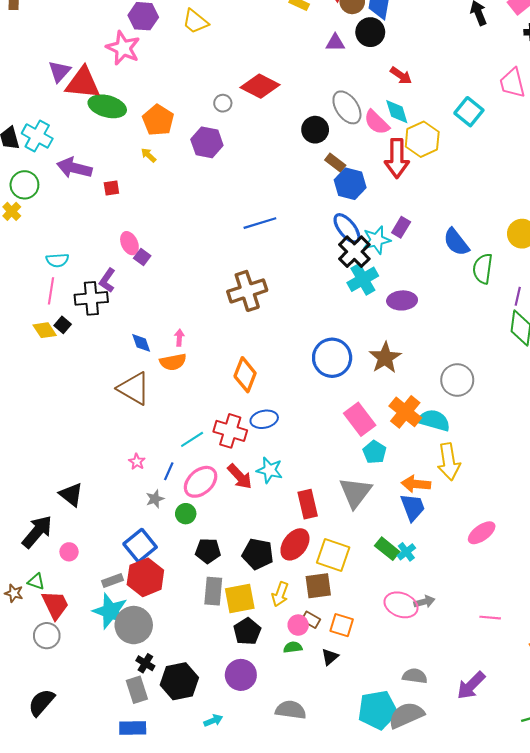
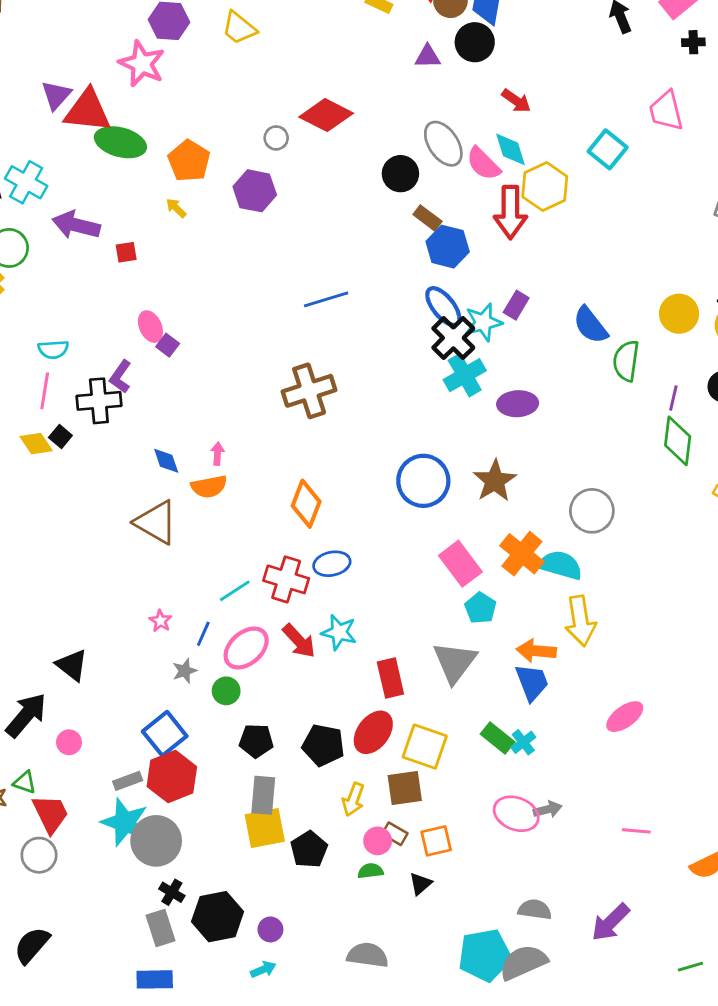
yellow square: (240, 599) -> (265, 828), moved
orange square: (342, 625) -> (436, 841), turned -30
purple circle: (241, 675) -> (270, 929), moved, size x0.6

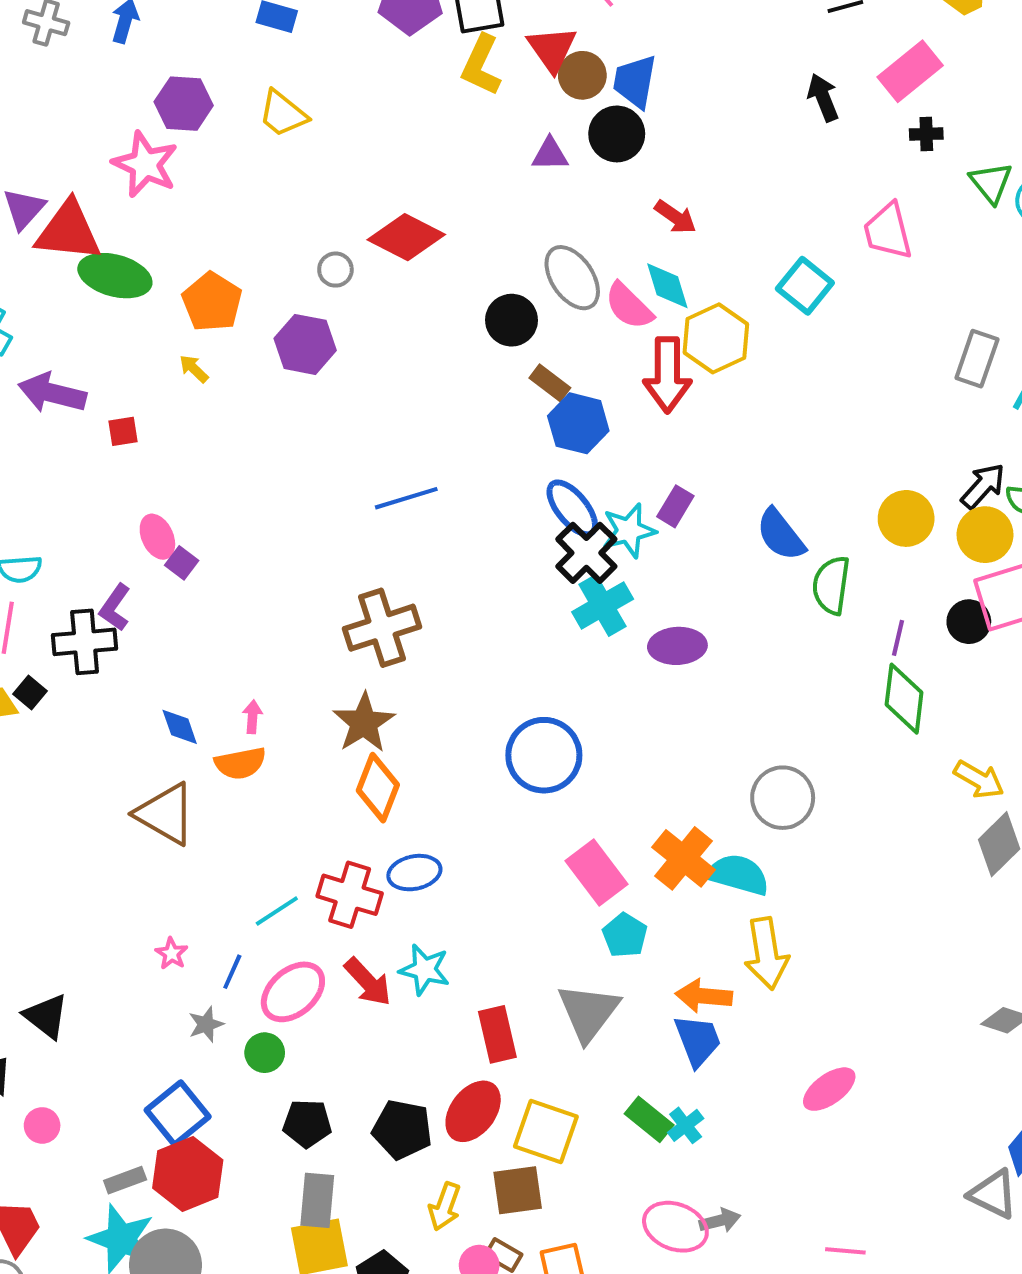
brown star: (495, 481) -> (364, 723), moved

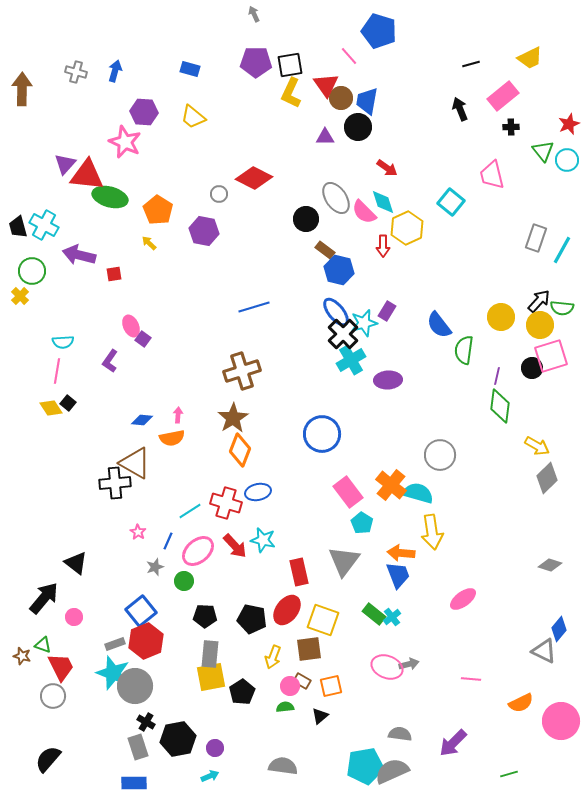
red arrow: (667, 375) -> (383, 246), size x0.6
black cross: (85, 642) -> (115, 483), moved
blue diamond: (180, 727) -> (142, 420), turned -65

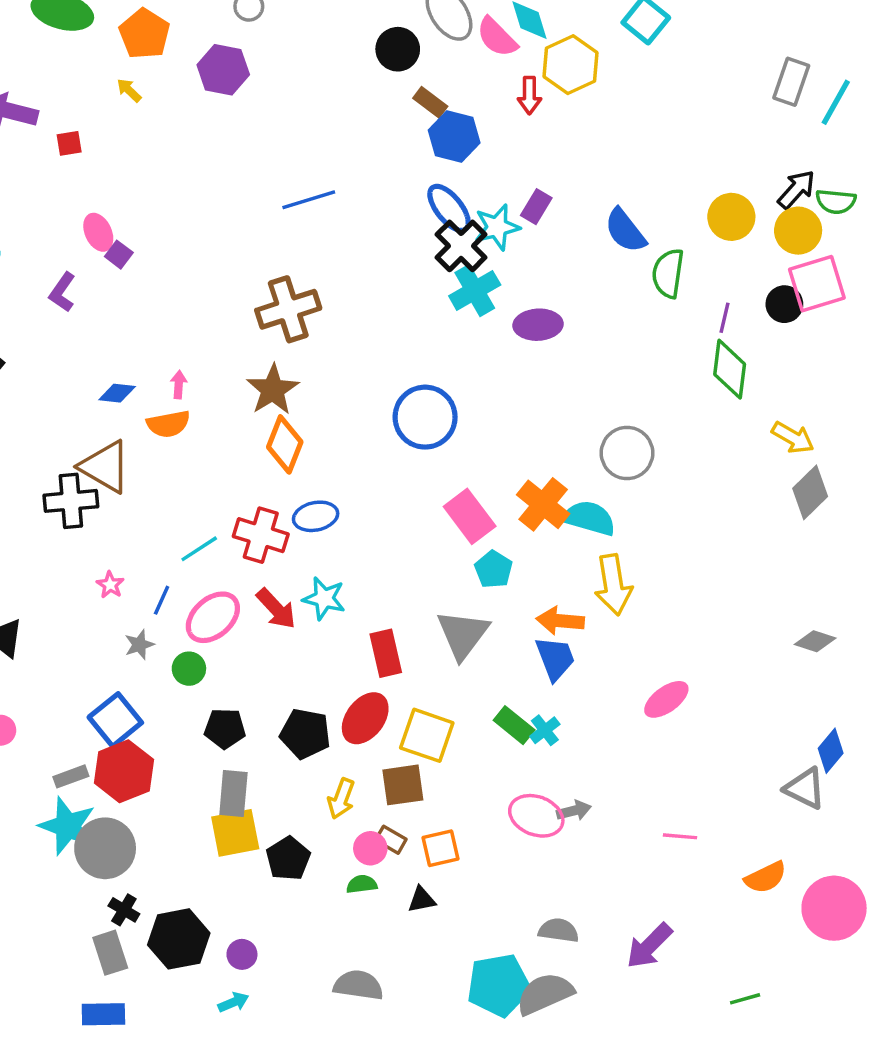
black triangle: (320, 716) -> (422, 900), turned 30

